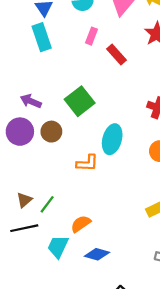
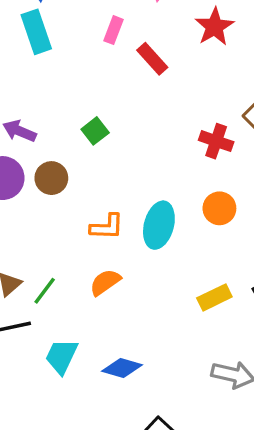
green square: (80, 101) -> (95, 131), size x0.6
cyan ellipse: (112, 139) -> (159, 225), moved
orange semicircle: (81, 224) -> (105, 282), moved

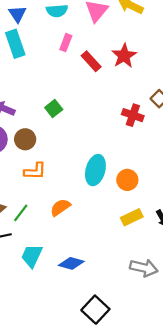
red star: (214, 27) -> (124, 56), moved
orange circle: (219, 208) -> (127, 180), moved
orange L-shape: (107, 227) -> (35, 171), moved

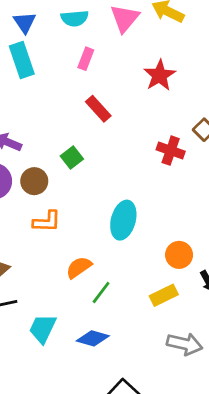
red rectangle: (91, 61) -> (98, 109), moved
green square: (54, 109) -> (72, 157), moved
orange circle: (127, 180) -> (179, 255), moved
green line: (21, 213) -> (101, 292), moved
yellow rectangle: (132, 217) -> (164, 295), moved

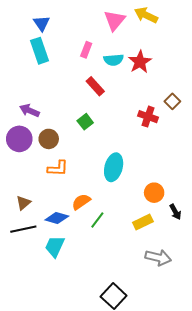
cyan semicircle: (75, 18) -> (114, 60), moved
green square: (72, 157) -> (85, 122), moved
blue diamond: (93, 338) -> (57, 218), moved

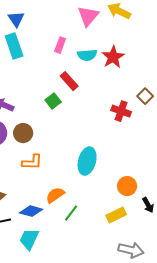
green square: (85, 122) -> (53, 101), moved

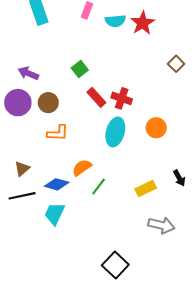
red rectangle: (69, 81) -> (96, 97), moved
red cross: (121, 111) -> (122, 98), moved
orange circle: (127, 186) -> (156, 128), moved

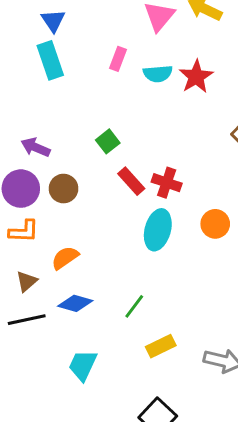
orange L-shape: (58, 133) -> (24, 231), moved
orange semicircle: (82, 168) -> (65, 258), moved
yellow rectangle: (146, 189) -> (161, 346), moved
cyan trapezoid: (55, 214) -> (83, 365), moved

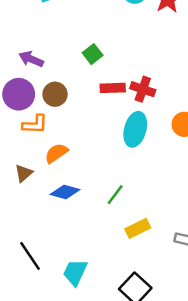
red rectangle: (131, 181) -> (113, 88), turned -50
orange L-shape: (24, 231) -> (35, 124), moved
black line: (27, 320) -> (30, 256), moved, turned 68
cyan trapezoid: (83, 365) -> (75, 272), moved

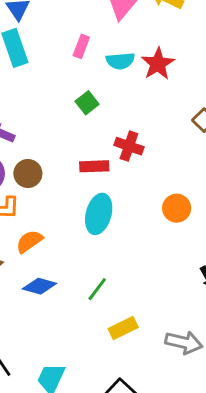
green square: (93, 54) -> (87, 103), moved
red cross: (143, 89) -> (129, 146), moved
cyan ellipse: (135, 129) -> (99, 214), moved

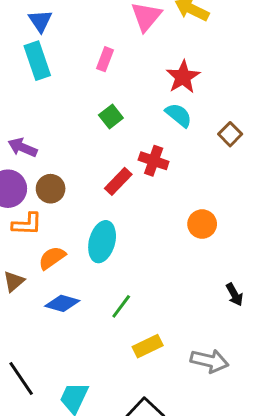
cyan semicircle: (120, 61) -> (179, 115), moved, turned -136
red rectangle: (94, 166) -> (118, 181), turned -44
cyan ellipse: (99, 214) -> (102, 242), moved

